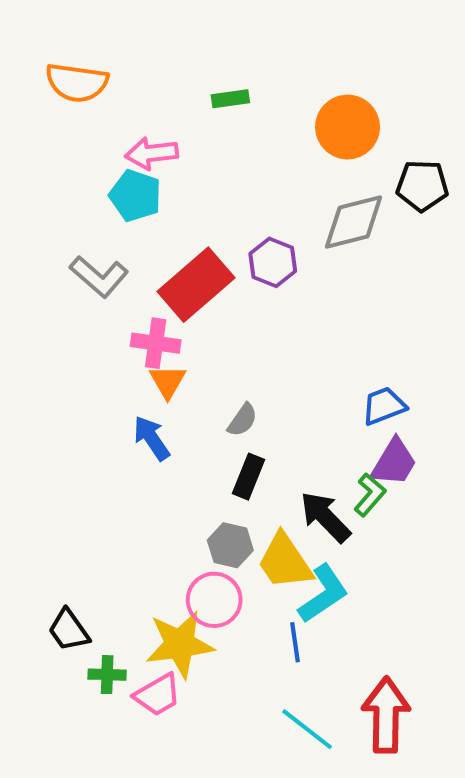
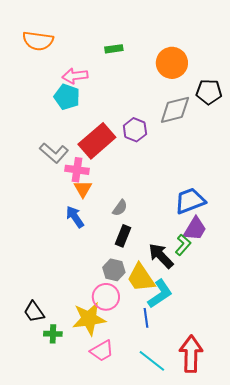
gray L-shape: (99, 277) -> (54, 153), moved
blue trapezoid: (384, 406) -> (190, 201), size x1.4
pink trapezoid: (158, 695) -> (102, 351), moved

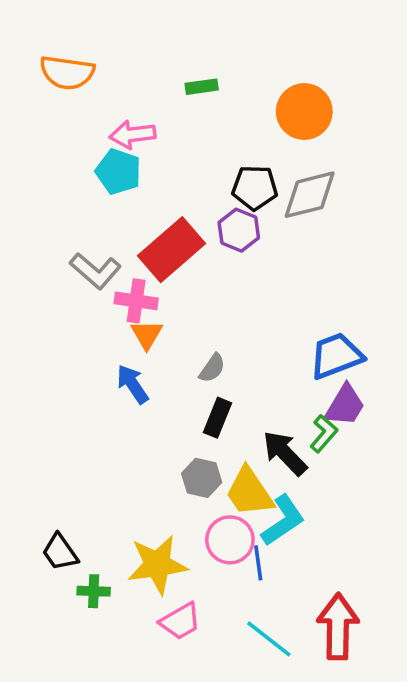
black pentagon: (209, 92) -> (255, 188), moved
pink circle: (106, 297) -> (230, 540), moved

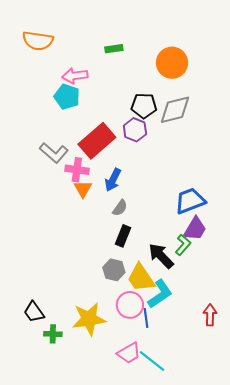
blue arrow: (133, 384) -> (113, 180), moved, turned -120
pink trapezoid: (180, 621) -> (129, 353), moved
red arrow: (338, 627) -> (210, 315), moved, size x0.6

